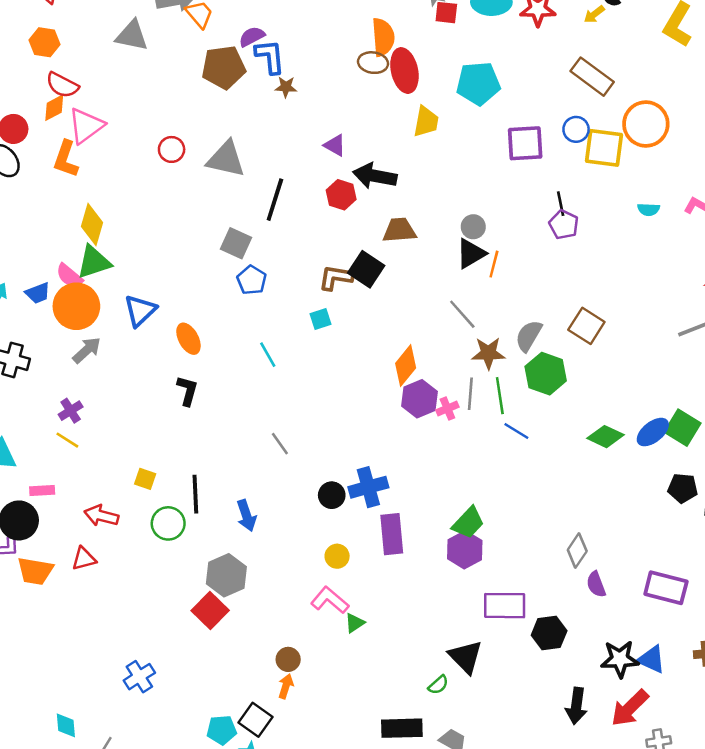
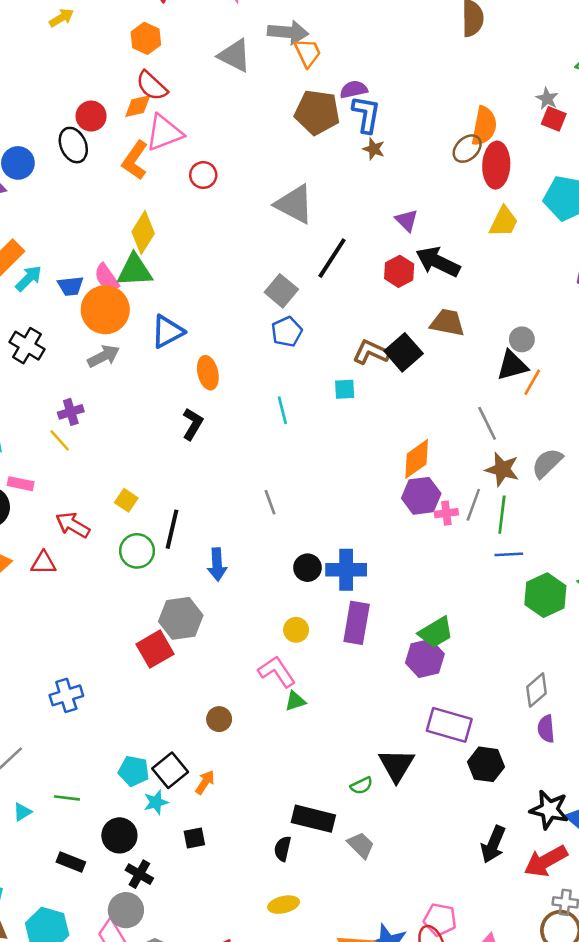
brown ellipse: (373, 63) -> (467, 149), turned -68
red circle: (172, 149) -> (203, 175), moved
green hexagon: (546, 374) -> (545, 595), moved
blue line: (516, 431) -> (509, 554), turned -50
orange arrow: (286, 686) -> (205, 782), moved

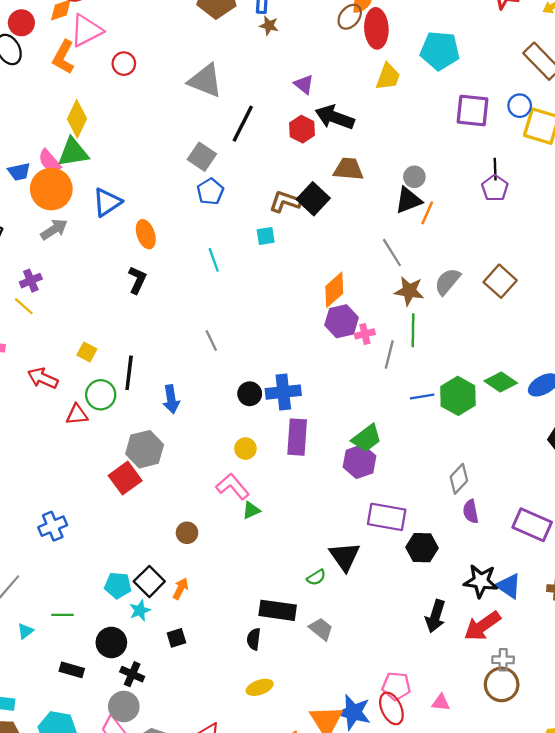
gray line: (473, 505) -> (389, 354), moved
blue line: (509, 554) -> (422, 396), moved
red triangle: (43, 563) -> (77, 415), moved

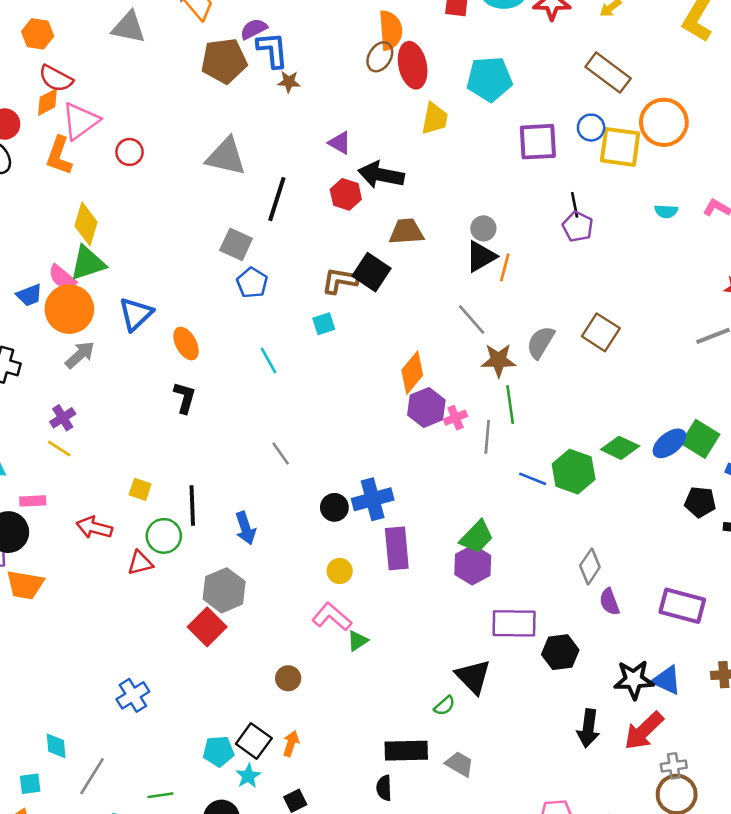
blue line: (422, 396) -> (533, 479), turned 40

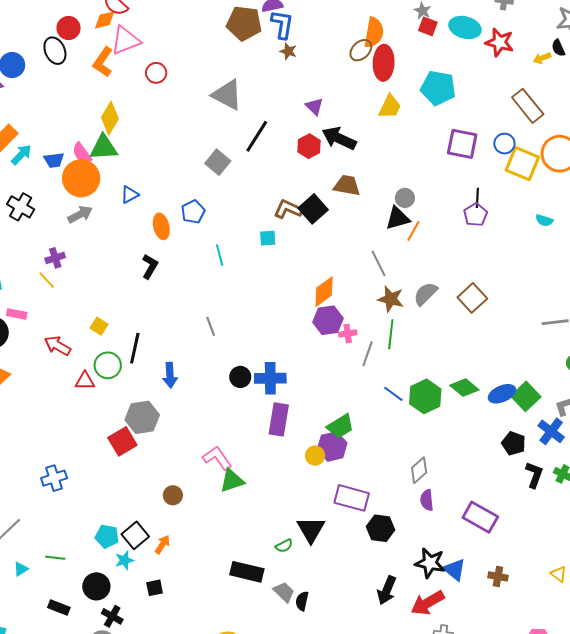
blue pentagon: (252, 283) -> (193, 212), moved
blue triangle: (136, 314) -> (130, 195), size x0.7
yellow circle: (340, 571) -> (315, 456), moved
green triangle: (358, 641) -> (232, 481), size x1.5
black semicircle: (384, 788) -> (302, 601), moved

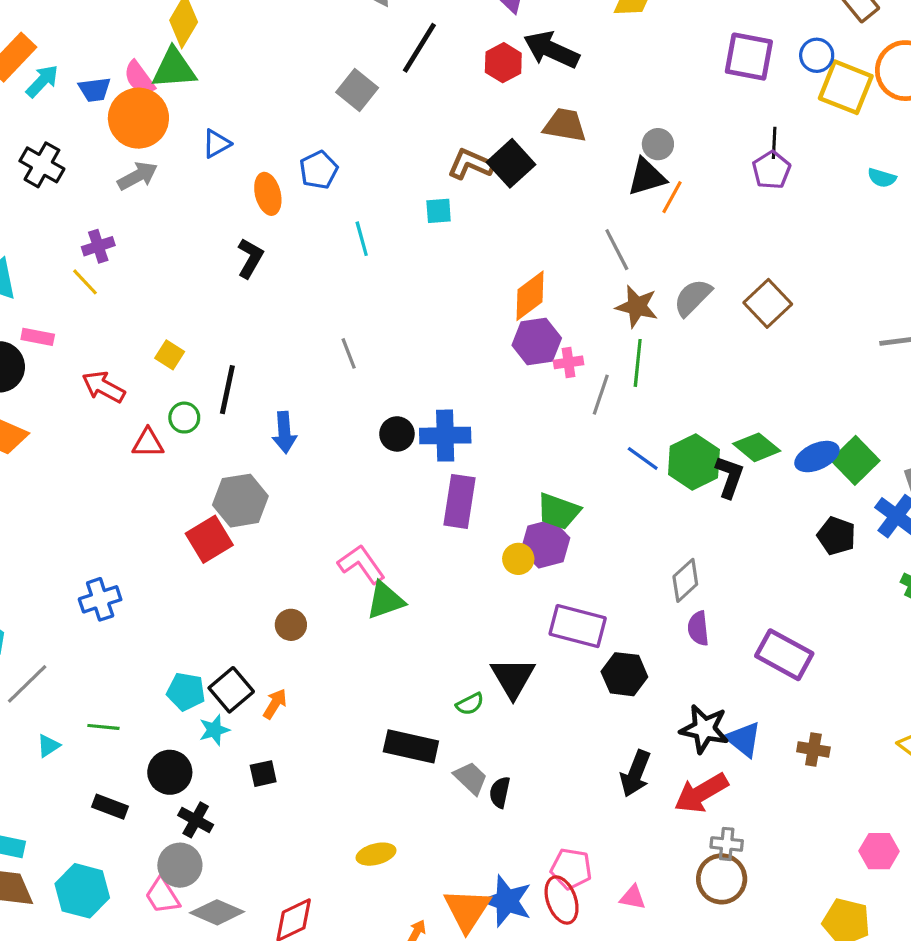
green circle: (108, 365) -> (184, 418), size x0.7
green trapezoid: (340, 426) -> (558, 511), turned 52
black L-shape: (534, 475) -> (729, 477), moved

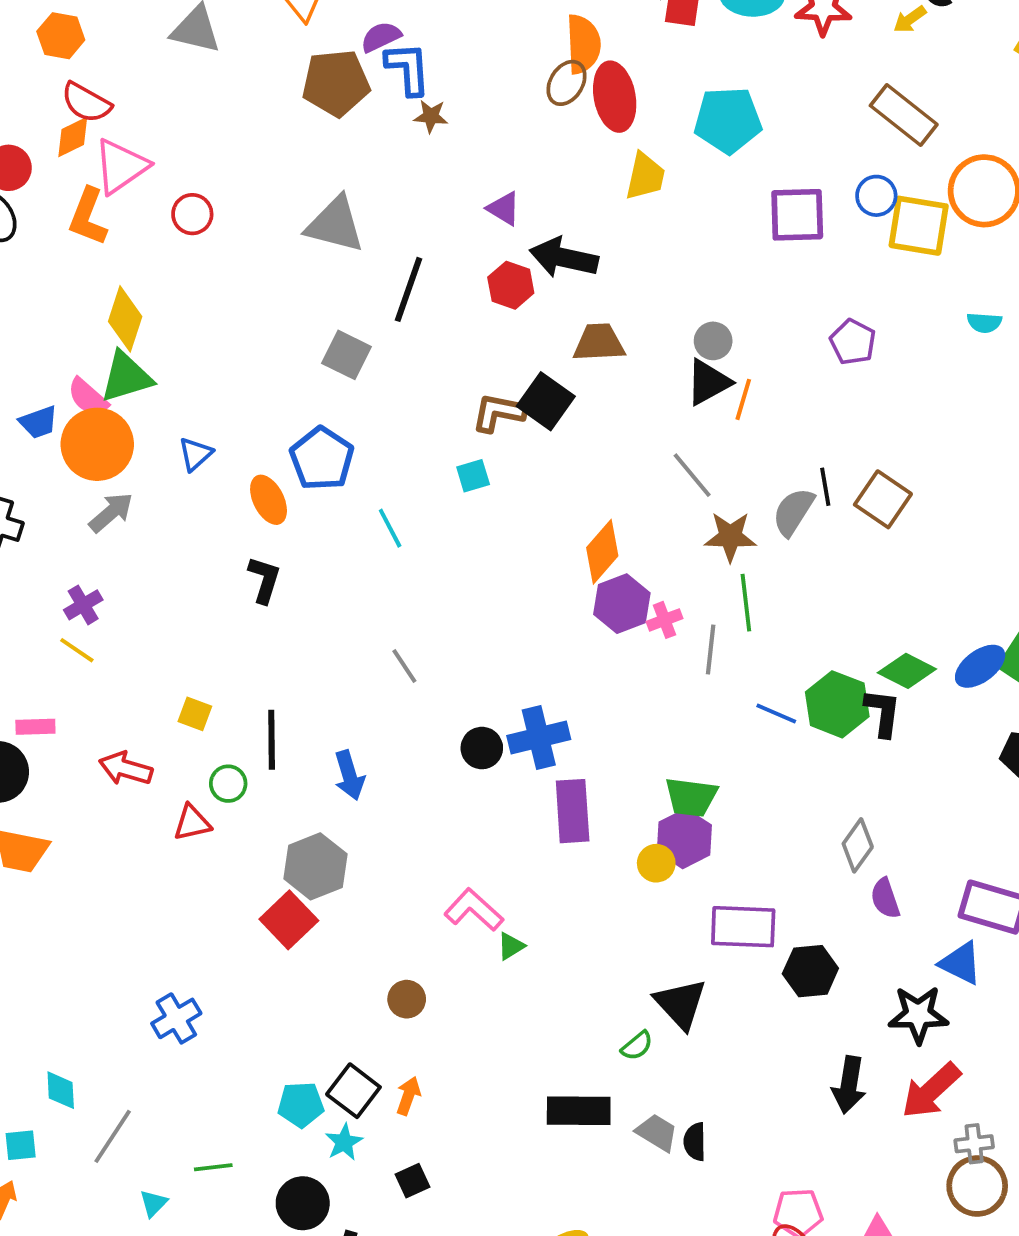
black line: (774, 143) -> (825, 487), moved
blue pentagon: (319, 170) -> (322, 459), size x1.4
green triangle: (385, 600) -> (511, 946), size x0.6
blue triangle: (744, 739) -> (961, 963), moved

